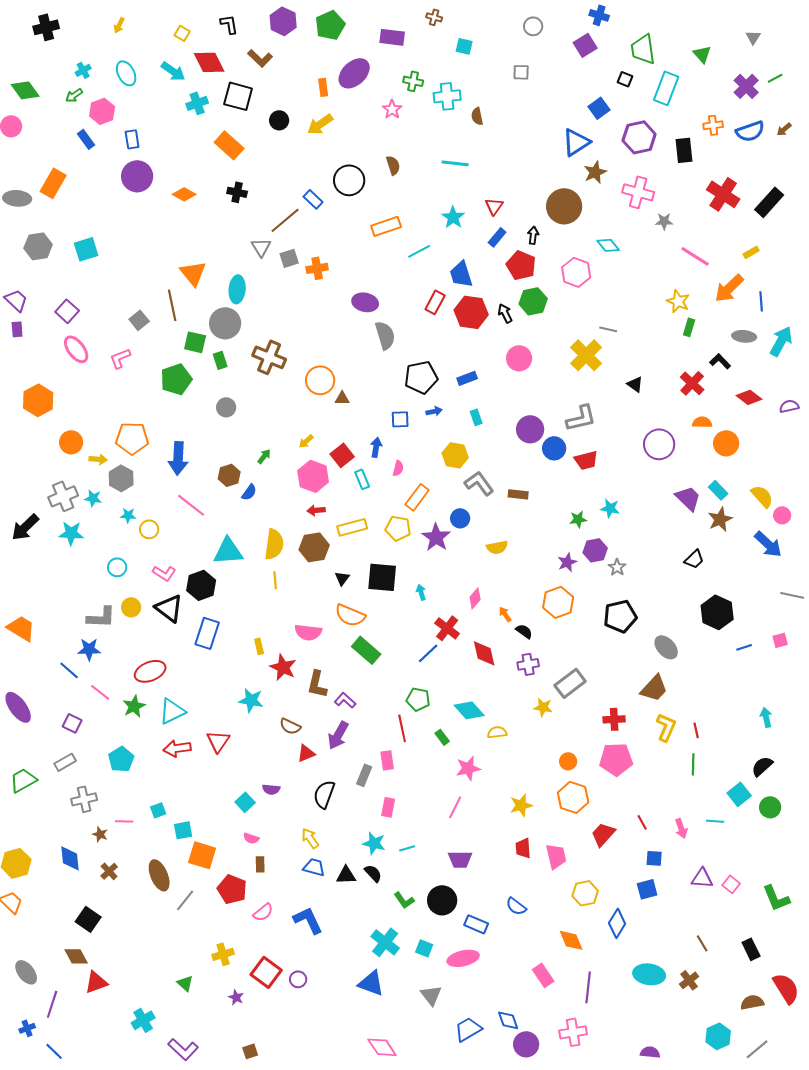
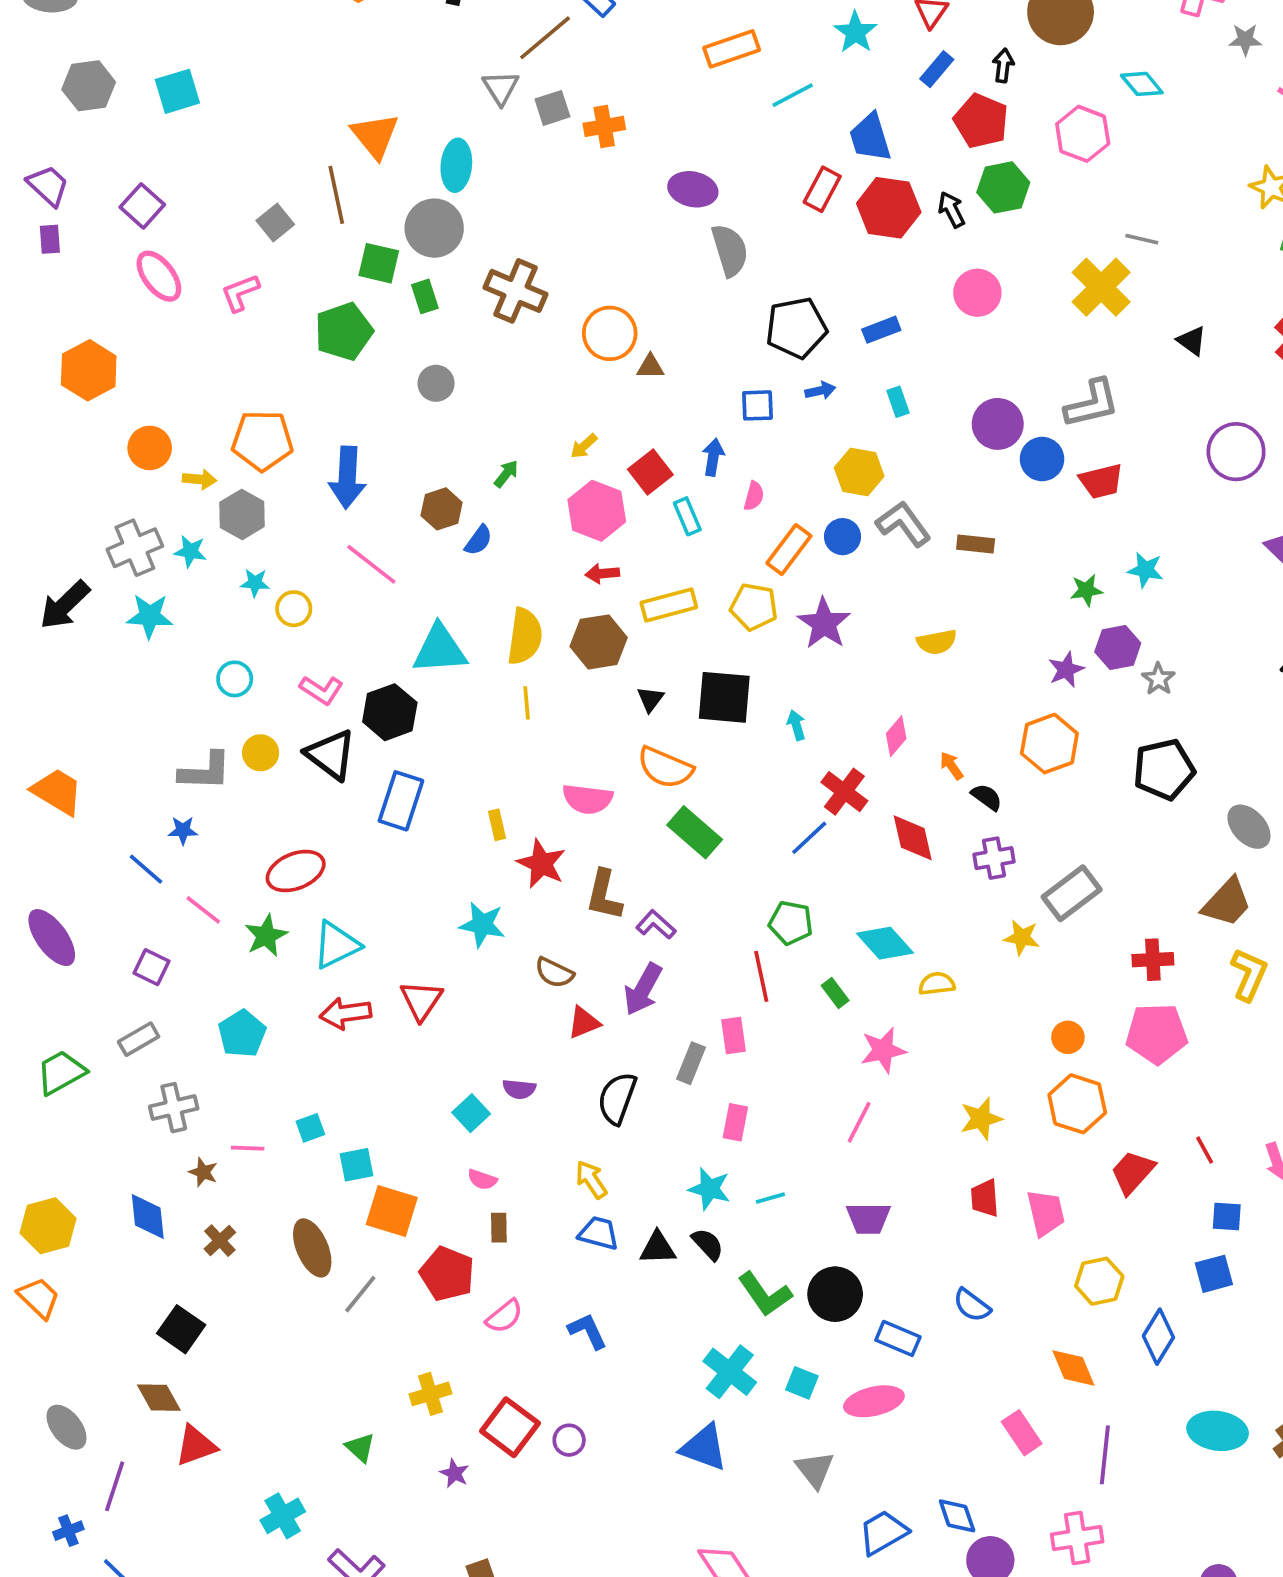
blue circle: (460, 518) -> (843, 537), moved
blue star: (89, 649) -> (183, 830), size x0.7
green L-shape: (404, 900) -> (765, 1294), size x1.4
blue L-shape: (308, 920) -> (588, 1331), size x0.7

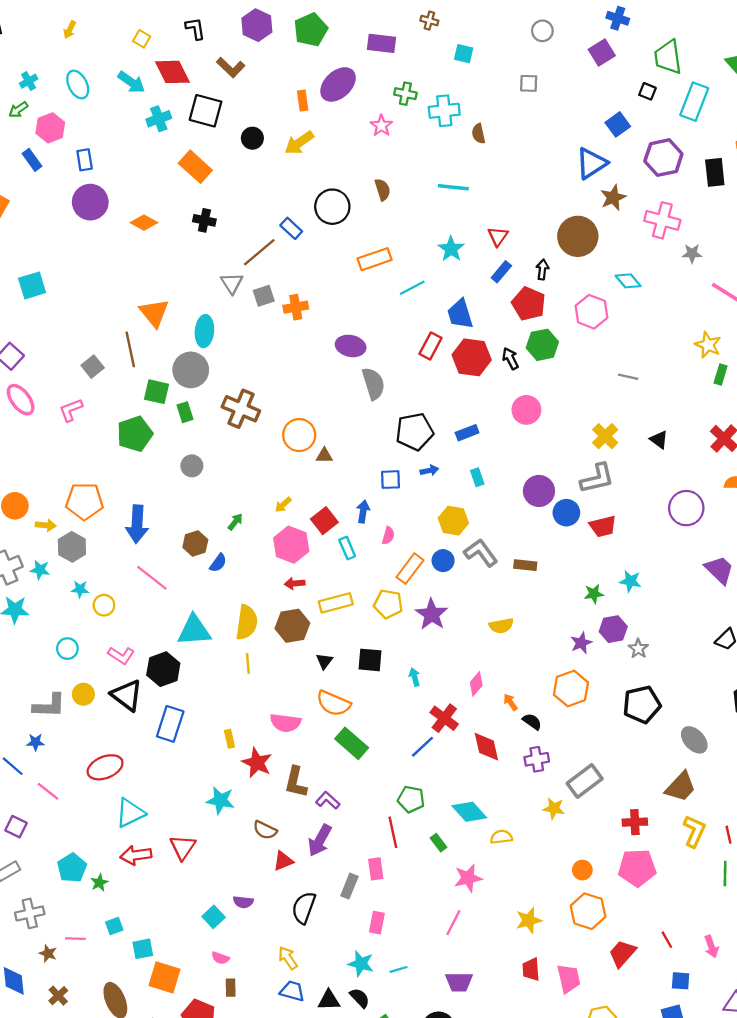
yellow cross: (1101, 287) -> (605, 436), moved, size x0.7
black square: (724, 697) -> (370, 660), size x0.7
green star: (266, 936) -> (99, 883), moved, size x0.7

